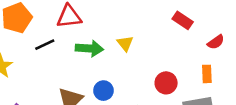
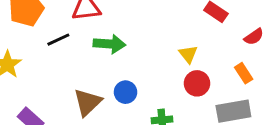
yellow triangle: (125, 43) -> (188, 54), moved
orange rectangle: (207, 74) -> (244, 73), turned -30

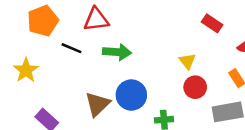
black line: (58, 40) -> (71, 48), turned 48
blue circle: (126, 92) -> (131, 95), size x1.5

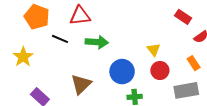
orange pentagon: (43, 21) -> (37, 17), turned -30
red rectangle: (212, 23) -> (183, 17), moved
blue circle: (131, 95) -> (122, 72), moved

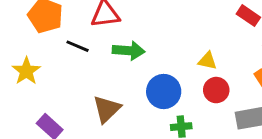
yellow triangle: (154, 49) -> (207, 61), turned -40

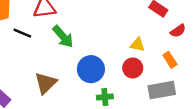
green arrow: (129, 51) -> (63, 37), turned 45
yellow triangle: (207, 61) -> (137, 45), moved

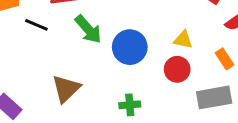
blue circle: (91, 69) -> (130, 47), moved
green cross: (105, 97) -> (130, 105), moved

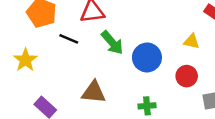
yellow triangle: (183, 40) -> (192, 41), moved
brown triangle: (66, 89) -> (94, 92), turned 50

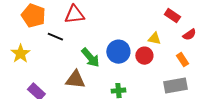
green arrow: (112, 43) -> (90, 58), moved
red circle: (187, 76) -> (144, 56), moved

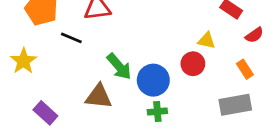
blue circle: (118, 52) -> (153, 80), moved

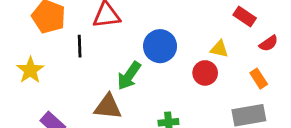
black line: (71, 38) -> (80, 46), turned 65
green arrow: (119, 66) -> (129, 76), turned 76
blue circle: (153, 80) -> (160, 46), moved

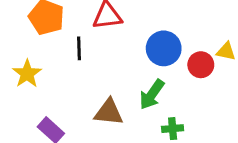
red circle: (205, 73) -> (201, 65), moved
green arrow: (129, 76) -> (152, 94), moved

